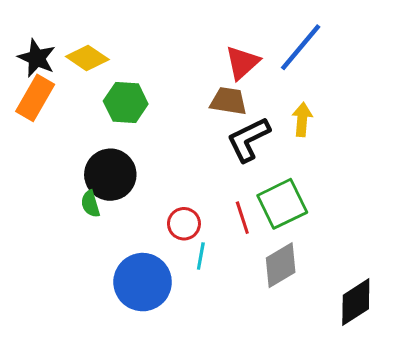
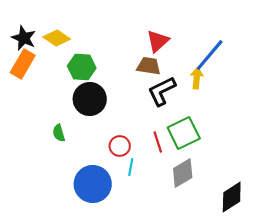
blue line: (301, 47) -> (210, 55), moved
black circle: (110, 175) -> (90, 99), moved

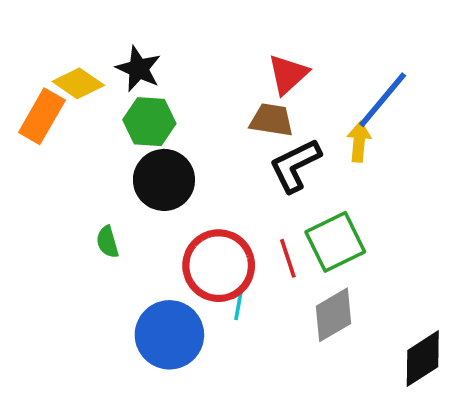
black star: (24, 38) -> (138, 69), moved
yellow diamond: (57, 38) -> (78, 83), moved
red circle: (120, 146) -> (219, 266), size x1.8

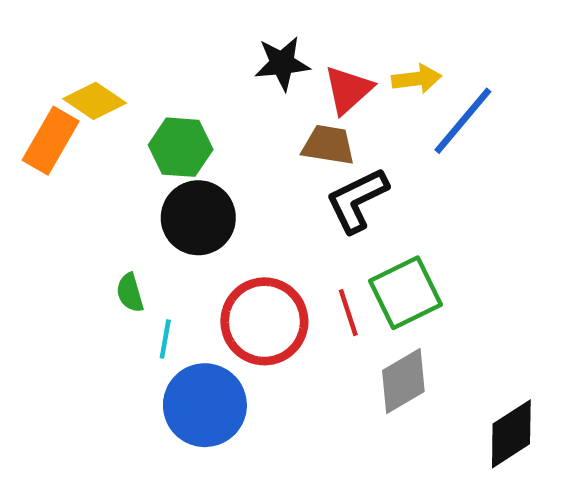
black star: (138, 69) -> (282, 63), moved, turned -30
yellow arrow: (359, 142) -> (417, 79), moved, turned 78
cyan line: (239, 304) -> (165, 339), moved

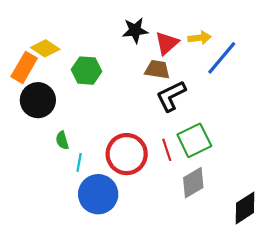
black circle: (198, 218) -> (38, 100), moved

